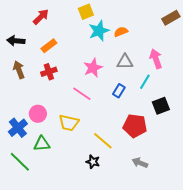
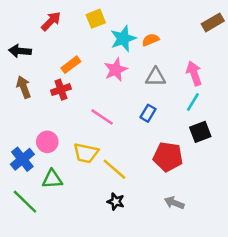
yellow square: (86, 12) -> (96, 19), moved
orange rectangle: (49, 46) -> (71, 65), moved
pink star: (93, 68) -> (116, 70), moved
cyan line: (145, 82) -> (193, 102), moved
yellow line: (103, 141) -> (114, 169), moved

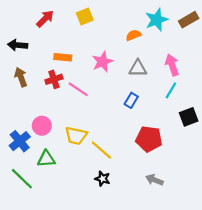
cyan star: (123, 39) -> (157, 20), moved
orange rectangle: (71, 65) -> (63, 57), turned 42
pink line: (102, 117) -> (78, 89), moved
black square: (200, 132) -> (189, 117), moved

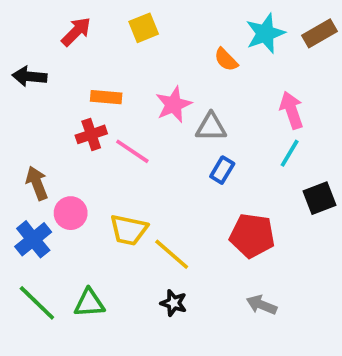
orange semicircle: (133, 35) -> (226, 60), turned -112
gray triangle: (138, 68) -> (211, 127), moved
brown arrow: (21, 77) -> (37, 183), moved
green triangle: (46, 159) -> (89, 303), moved

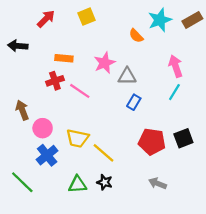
black square: (320, 198) -> (183, 138), moved
blue cross: (33, 239) -> (47, 155), moved
green triangle: (89, 303) -> (77, 184), moved

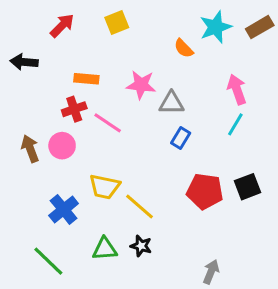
pink star: (105, 63) -> (141, 85), turned 30
pink circle: (43, 128) -> (62, 146), moved
green line: (22, 182) -> (48, 261), moved
gray arrow: (158, 183) -> (211, 272), moved, turned 90

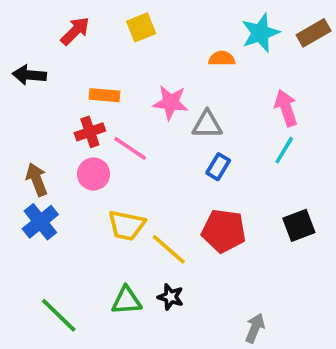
orange semicircle: (184, 48) -> (222, 59), turned 135
pink circle: (62, 146) -> (93, 174), moved
red pentagon: (205, 191) -> (224, 231), moved
blue cross: (64, 209) -> (40, 222), moved

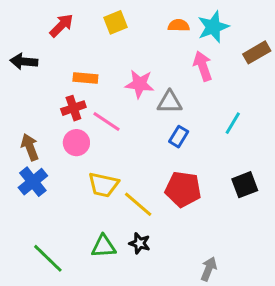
brown rectangle: (314, 33) -> (257, 52), moved
orange semicircle: (222, 59) -> (179, 25), moved
pink arrow: (286, 108) -> (203, 66), moved

